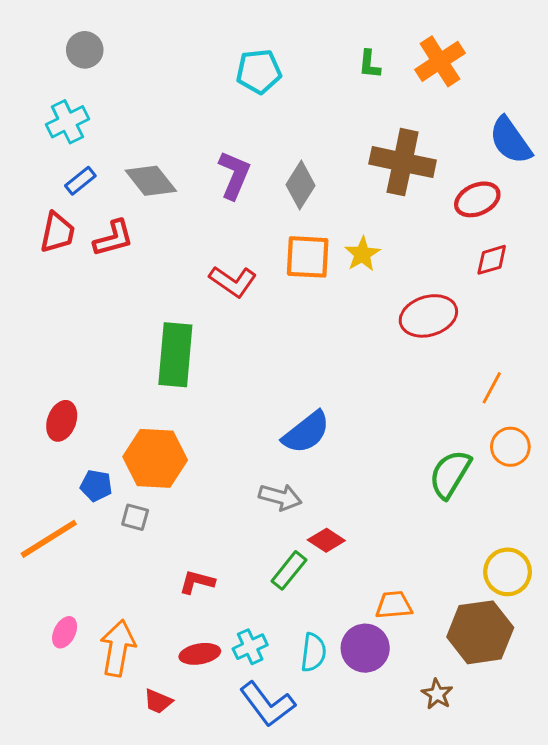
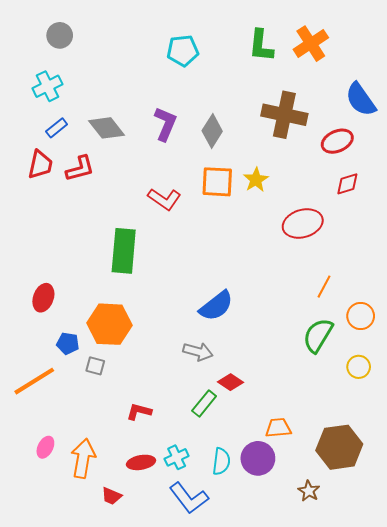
green L-shape: (369, 64) -> (261, 46), size x1.6
orange line: (492, 388) -> (324, 287), moved
yellow circle: (508, 572) -> (359, 367), moved, size x0.7

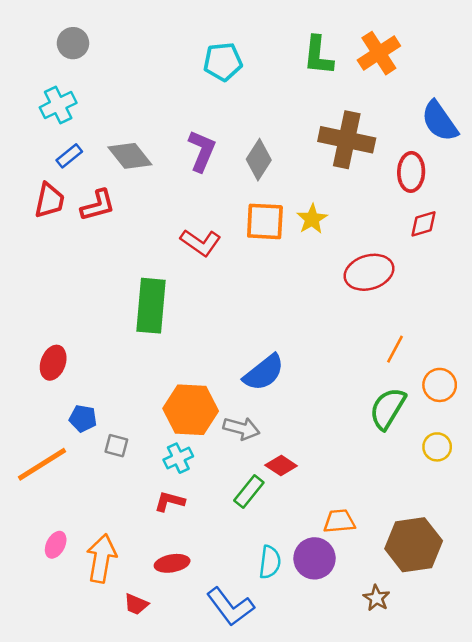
red ellipse: (337, 141) -> (411, 172), turned -64
orange hexagon: (109, 324) -> (191, 410), moved
cyan cross: (177, 457) -> (178, 458), moved

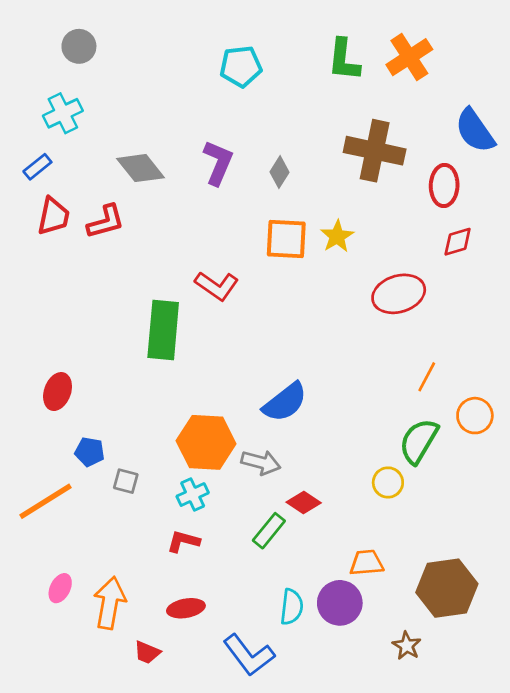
blue rectangle: (69, 156) -> (37, 167), moved
gray diamond: (259, 160) -> (280, 172), size x0.7
red L-shape: (201, 243) -> (217, 286), moved
yellow circle: (437, 447) -> (388, 482), moved

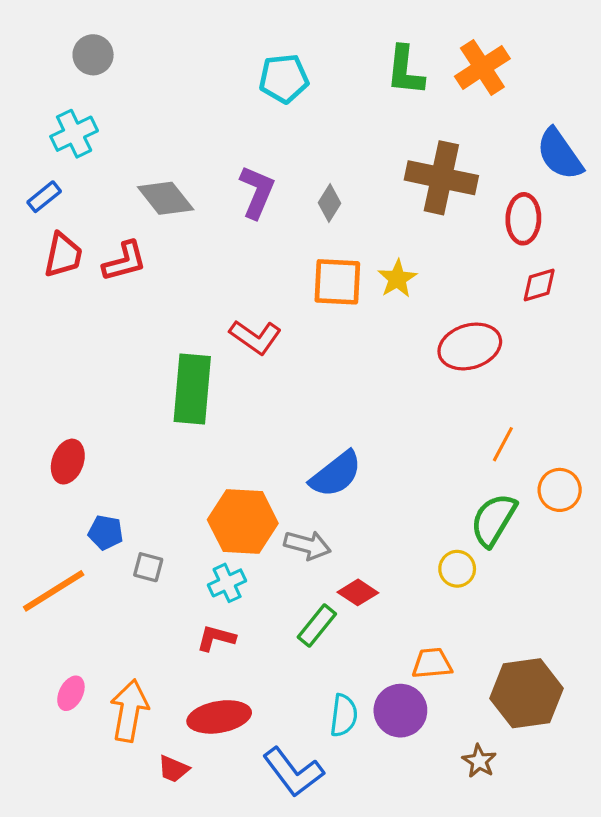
red ellipse: (186, 608) -> (219, 717), size x1.4

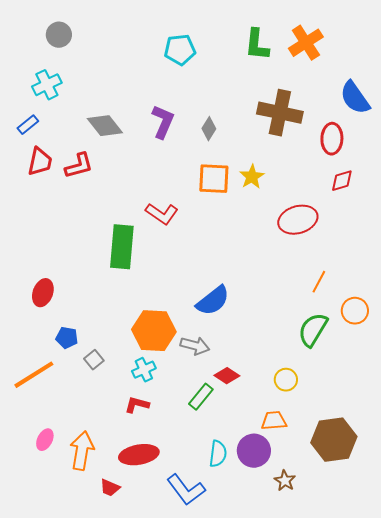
gray square: (148, 567) -> (94, 360), turned 36
yellow circle: (457, 569) -> (286, 380), moved
brown star: (479, 761) -> (285, 481), moved

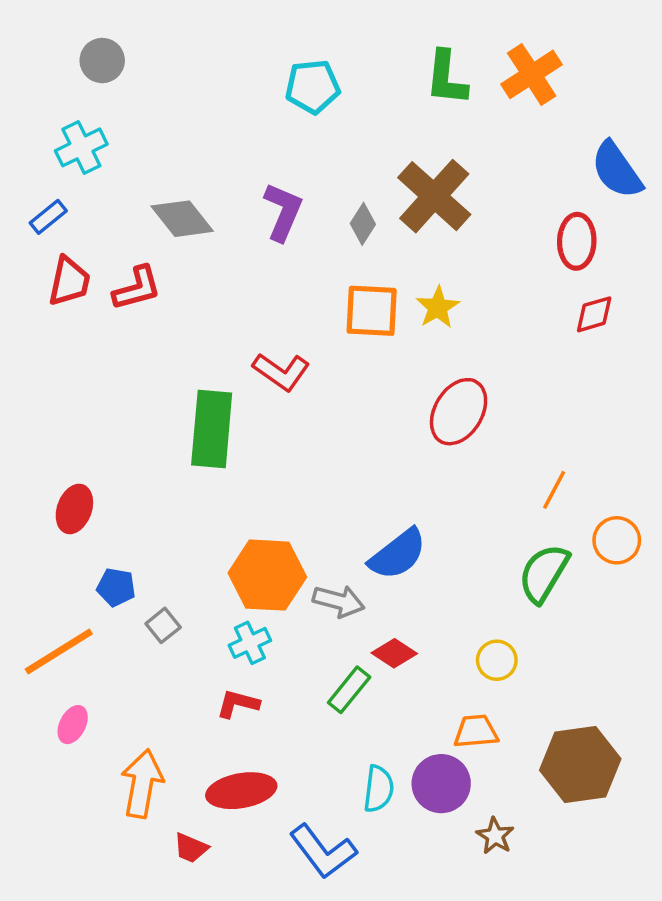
brown cross: (280, 113) -> (434, 196), moved, turned 30
red ellipse: (298, 220) -> (459, 412), moved, turned -42
blue semicircle: (213, 301) -> (398, 554), moved
pink ellipse: (45, 440) -> (73, 725), moved

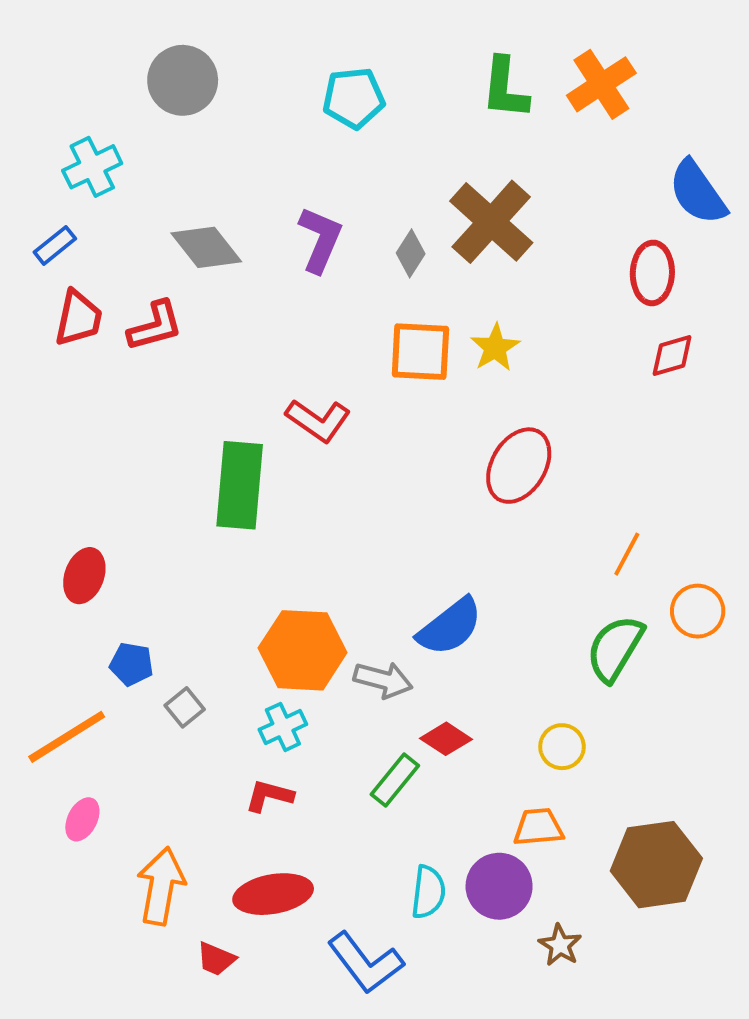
gray circle: (102, 61) -> (183, 80), moved, size x1.4

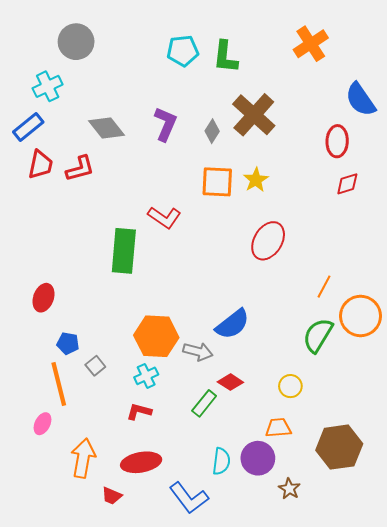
gray circle: (183, 80) -> (76, 42), moved
green L-shape: (505, 88) -> (225, 57), moved
blue rectangle: (55, 245) -> (28, 127), size x1.4
orange circle: (698, 611) -> (361, 316), size x1.5
orange line: (67, 737) -> (59, 384), moved, turned -72

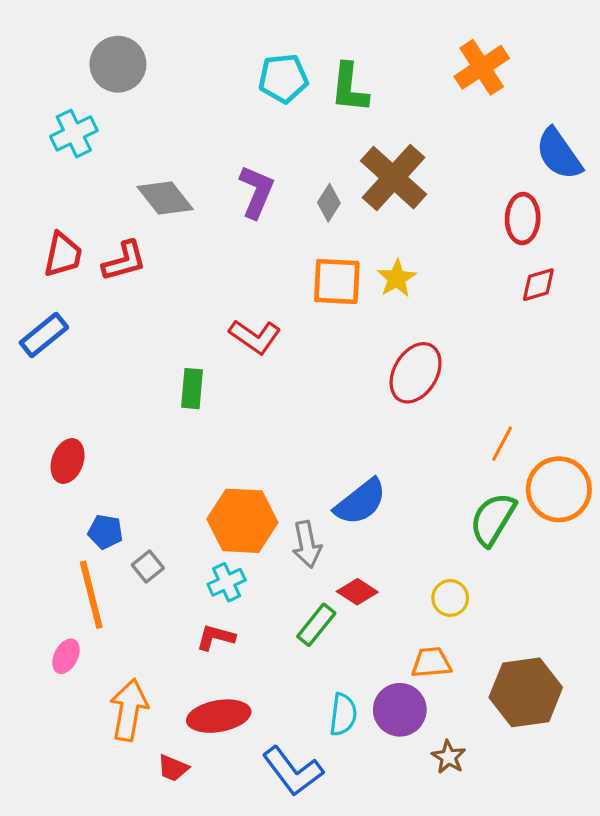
blue rectangle: (28, 127) -> (44, 335), moved
green rectangle: (124, 251) -> (192, 389), size x0.6
gray arrow: (198, 352) -> (307, 544), turned 64

